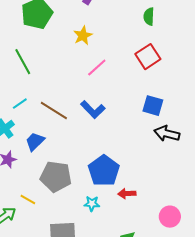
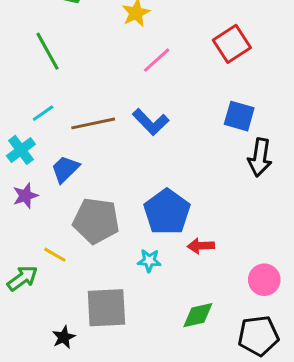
brown line: (54, 111) -> (93, 123), turned -44
black arrow: (167, 134) -> (260, 157), turned -95

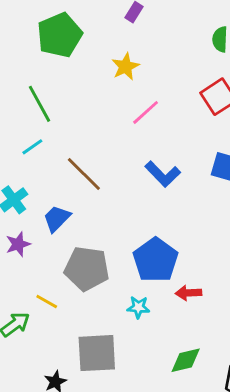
cyan line: (43, 113) -> (32, 147), moved
blue L-shape: (151, 122) -> (163, 174), moved
brown line: (93, 123) -> (84, 174), turned 57

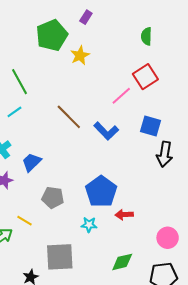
green pentagon: (60, 35) -> (52, 35), moved
pink line: (146, 112) -> (121, 96), moved
brown line: (84, 174) -> (69, 117), moved
gray pentagon: (87, 269) -> (53, 197), size x0.7

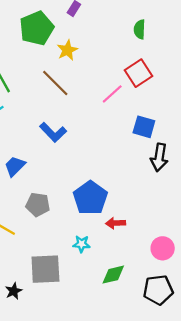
brown line: (69, 117) -> (55, 83), moved
blue L-shape: (106, 131) -> (53, 132), moved
cyan star: (89, 225) -> (82, 244), moved

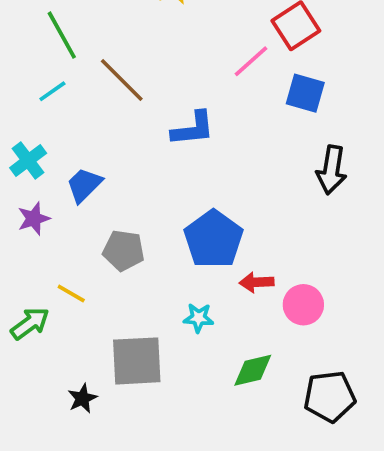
brown line: (55, 83) -> (122, 80), moved
blue square: (144, 127) -> (305, 93), moved
blue L-shape: (53, 132) -> (193, 129), moved, turned -52
pink circle: (163, 248) -> (303, 305), moved

